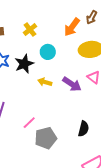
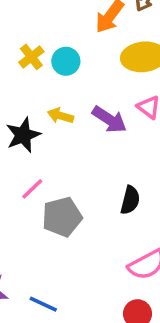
yellow cross: (30, 30) -> (31, 57), moved
black star: (24, 64) -> (23, 135), moved

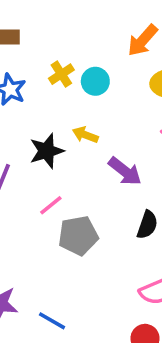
purple arrow: (109, 119) -> (125, 171), moved

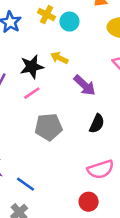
yellow cross: (61, 74) -> (47, 15), turned -35
pink line: (51, 205) -> (32, 93), moved

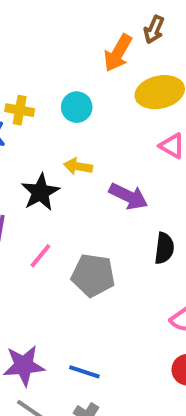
yellow cross: (47, 15) -> (20, 110), moved
pink line: (32, 93) -> (40, 256), moved
gray pentagon: (49, 127) -> (93, 275), turned 30

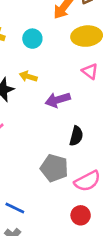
purple arrow: (128, 196) -> (58, 100), turned 130
gray pentagon: (93, 275) -> (54, 168), moved

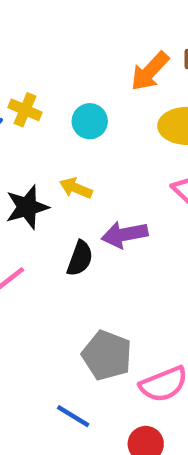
black semicircle: (76, 136) -> (80, 258), moved
blue line: (15, 208) -> (73, 416), moved

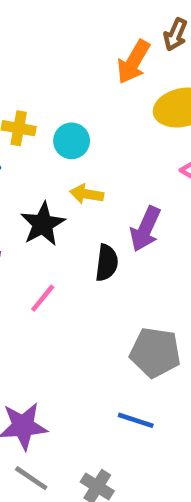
cyan circle: (90, 121) -> (72, 141), moved
purple arrow: (125, 234) -> (145, 229), turned -42

